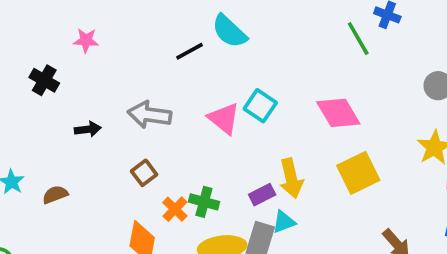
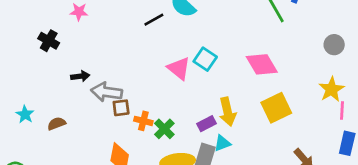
gray arrow: (149, 115) -> (107, 92), moved
brown square: (144, 173) -> (121, 108), turned 30
green cross: (204, 202) -> (164, 129), turned 30
orange cross: (175, 209) -> (143, 121), moved, turned -30

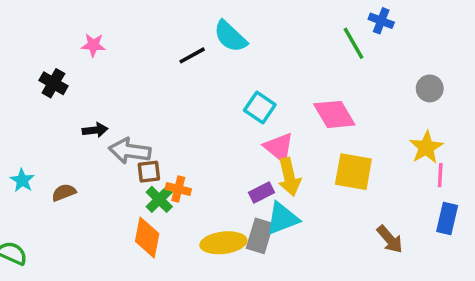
pink triangle: (179, 68) -> (279, 147), moved
yellow square: (276, 108) -> (353, 172), turned 36
green cross: (164, 129) -> (159, 199), moved
cyan triangle: (222, 143) -> (282, 218), size x1.5

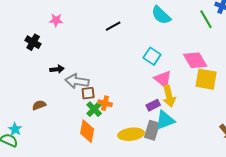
cyan semicircle: (230, 36) -> (161, 15), moved
yellow square: (353, 172) -> (206, 79), moved
cyan star: (22, 180) -> (15, 129), moved

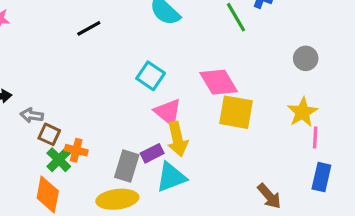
gray arrow: (77, 81) -> (32, 115), size x0.6
brown square: (88, 93) -> (49, 134), turned 32
gray rectangle: (152, 130) -> (127, 166), moved

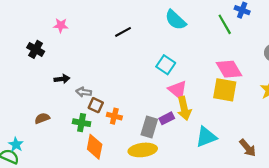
pink diamond: (219, 82) -> (229, 69), moved
green cross: (59, 160) -> (82, 123), moved, turned -35
cyan triangle: (171, 177) -> (206, 137), moved

